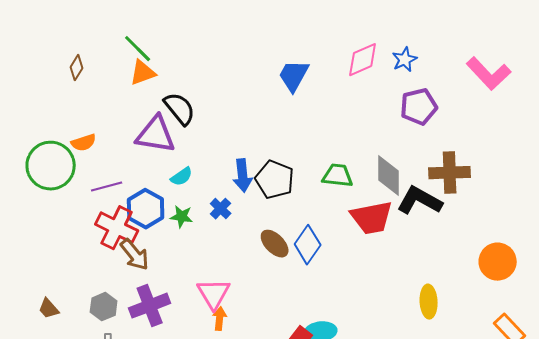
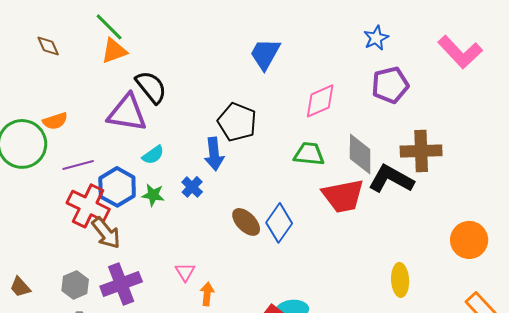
pink diamond: (363, 60) -> (320, 101), moved
brown diamond: (77, 68) -> (48, 46), turned -55
black pentagon: (275, 180) -> (237, 122), moved
pink triangle: (214, 294) -> (185, 272), size x0.6
orange arrow: (220, 319) -> (207, 294), moved

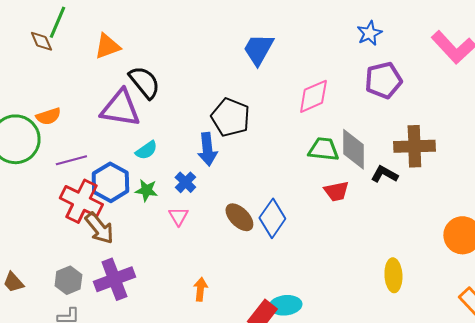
green line: (109, 27) -> (57, 22), moved, turned 68
green trapezoid: (309, 154) -> (323, 149), moved
black L-shape: (391, 179) -> (384, 174), size x0.6
red trapezoid: (343, 196) -> (336, 191), size x0.6
pink triangle: (185, 272) -> (178, 216), moved

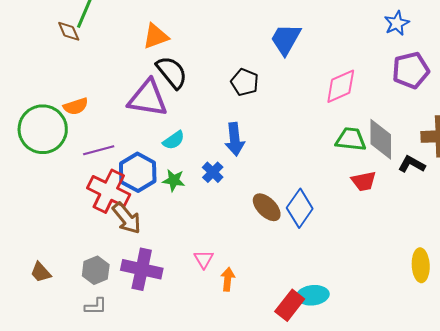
orange triangle: (107, 46) -> (156, 36), moved
black pentagon: (230, 117) -> (245, 82), moved, size x0.7
pink triangle: (178, 216) -> (204, 259), moved
purple cross: (114, 279) -> (142, 269), turned 33

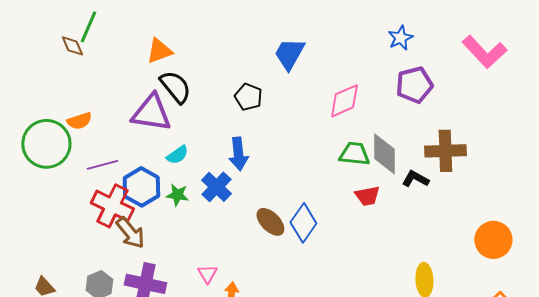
blue cross: (213, 172) -> (216, 187), size x1.4

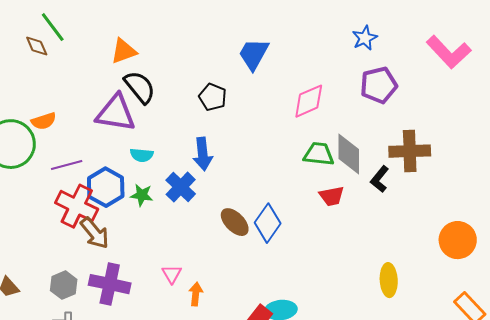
green line: (88, 27) -> (53, 27), turned -60
cyan semicircle: (177, 155) -> (142, 155), turned 40
black L-shape: (415, 179) -> (380, 179), turned -80

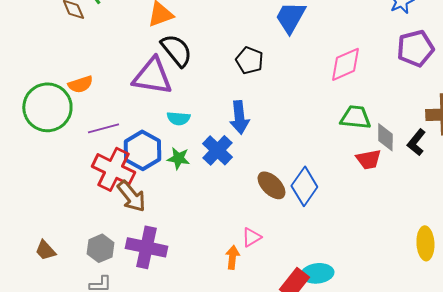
gray diamond: (349, 154) -> (385, 137), moved, size x0.7
pink triangle: (172, 274) -> (251, 237), moved, turned 30

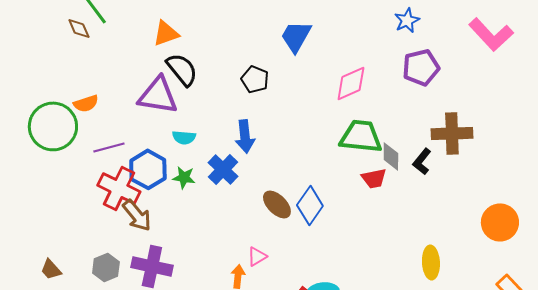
green trapezoid: (355, 117) -> (361, 136), size x1.4

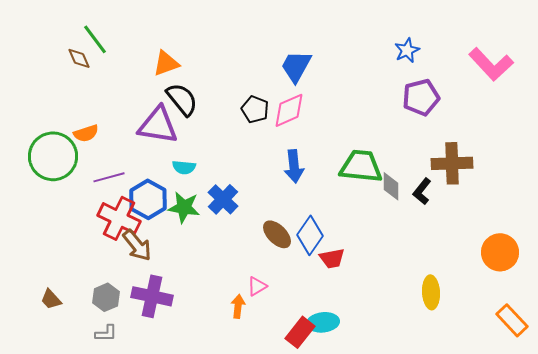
pink diamond: (351, 83) -> (289, 110), moved
blue arrow: (245, 136) -> (294, 166), moved
green star: (184, 177) -> (184, 207), size x1.4
red trapezoid: (374, 178) -> (332, 258), moved

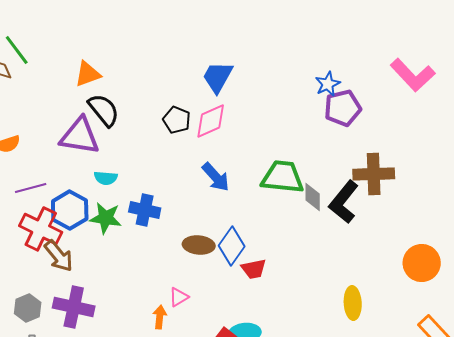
blue star: (407, 50) -> (328, 84), moved
blue arrow: (294, 166) -> (216, 177), turned -36
black L-shape: (422, 191) -> (344, 202), size x1.6
blue cross: (223, 199) -> (145, 210), turned -32
brown ellipse: (277, 234) -> (199, 245), turned -40

